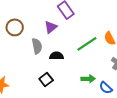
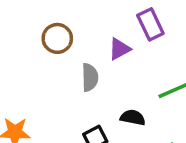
black semicircle: (57, 56) -> (133, 117), moved

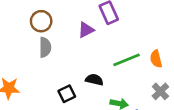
gray semicircle: (90, 77) -> (45, 47), moved

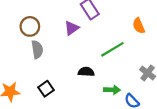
orange semicircle: (156, 59) -> (139, 26), moved
black square: (67, 94) -> (46, 89), moved

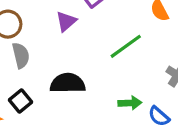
black semicircle: (86, 72) -> (68, 83), moved, size x1.5
black square: (46, 89) -> (21, 101), moved

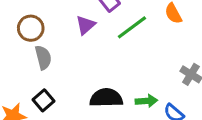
green line: (126, 46) -> (132, 27), moved
black semicircle: (68, 83) -> (106, 98), moved

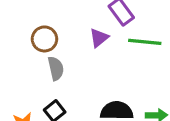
green line: (132, 27) -> (145, 42), turned 40

